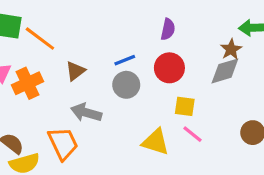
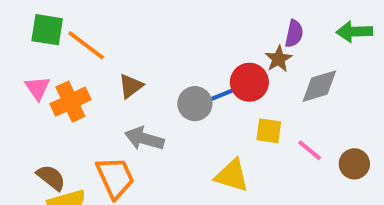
purple semicircle: (168, 29) -> (294, 34), moved
brown star: (231, 49) -> (279, 59), moved
blue line: (125, 60) -> (224, 94), moved
pink line: (193, 134) -> (310, 150), moved

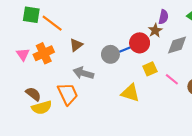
pink triangle: (37, 88) -> (23, 54), moved
yellow square: (269, 131) -> (150, 69), turned -32

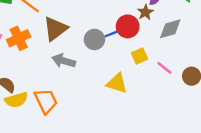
brown triangle: (76, 45) -> (55, 29), size x1.6
orange trapezoid: (68, 94) -> (46, 101), moved

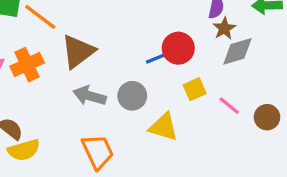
brown star: (145, 12) -> (224, 28), moved
gray circle: (94, 39) -> (132, 96), moved
orange trapezoid: (46, 101) -> (98, 152), moved

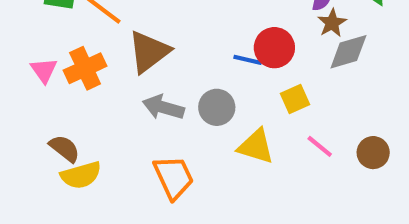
blue line: (157, 58) -> (248, 60), turned 35
pink line: (229, 106) -> (320, 146), moved
brown circle: (267, 117) -> (373, 153), moved

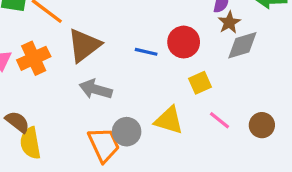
blue line: (248, 60) -> (146, 52), moved
gray circle: (217, 107) -> (127, 132), moved
yellow semicircle: (81, 175) -> (30, 143), turned 96

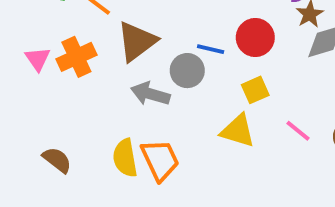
yellow square: (200, 83) -> (255, 90), moved
brown semicircle: (17, 122) -> (57, 160), moved
gray circle: (127, 132) -> (187, 71), moved
yellow semicircle: (30, 143) -> (125, 158), moved

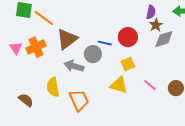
yellow semicircle: (125, 158) -> (53, 87), moved

